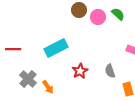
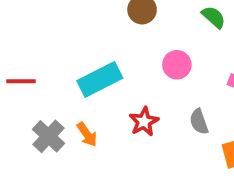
pink circle: (98, 17) -> (177, 65), moved
orange arrow: (48, 87) -> (87, 134), moved

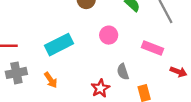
red star: (144, 122) -> (100, 88), moved
gray cross: (48, 136) -> (16, 73), moved, turned 36

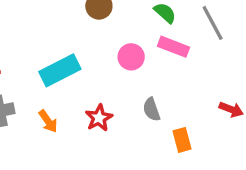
pink rectangle: (152, 48) -> (174, 47), moved
red star: (100, 88) -> (99, 118), moved

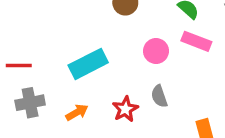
gray semicircle: (151, 109) -> (159, 96), moved
orange arrow: (48, 121) -> (77, 112), turned -85

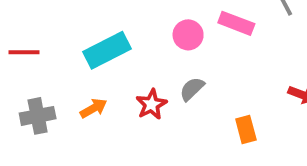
gray semicircle: (159, 96) -> (192, 89), turned 65
gray cross: (30, 103) -> (38, 116), moved

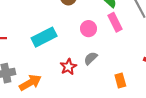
pink rectangle: (236, 23) -> (115, 22), turned 42
orange arrow: (94, 108) -> (30, 83), moved, size x1.5

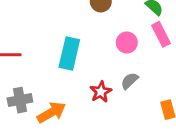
cyan rectangle: (44, 37) -> (69, 53), turned -50

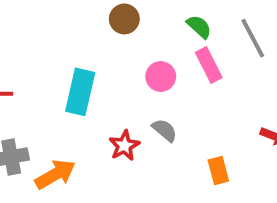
gray semicircle: (130, 81) -> (165, 130), turned 84

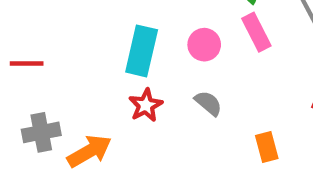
cyan rectangle: (80, 92) -> (142, 51), moved
red star: (124, 146) -> (146, 105), moved

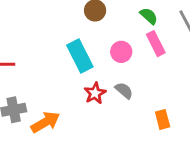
cyan rectangle: (142, 51) -> (80, 56), turned -40
red star: (146, 105) -> (95, 93), moved

